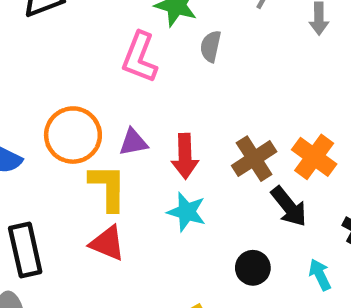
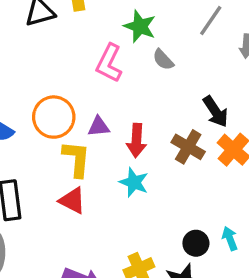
gray semicircle: (211, 46) -> (163, 60), turned -60
brown cross: (254, 159) -> (188, 147), turned -32
black arrow: (289, 207) -> (216, 112), moved
black circle: (253, 268) -> (196, 243), moved

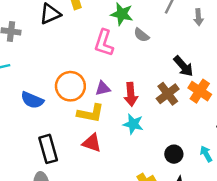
brown cross: (188, 147) -> (168, 94), turned 30
yellow L-shape: (76, 159) -> (91, 113), turned 104
black circle: (196, 243) -> (174, 154), moved

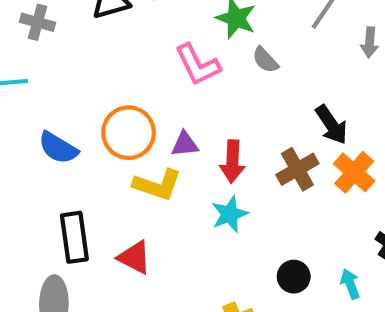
pink L-shape: (104, 43) -> (198, 65), turned -52
cyan star: (133, 124) -> (230, 214), turned 30
red triangle: (92, 143) -> (134, 257), moved

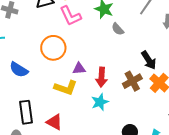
pink L-shape: (198, 65) -> (70, 16), moved
orange circle: (129, 133) -> (53, 48), moved

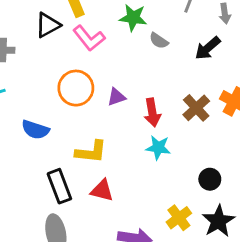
black arrow: (149, 60) -> (208, 48), moved, turned 96
purple triangle: (79, 69) -> (116, 97), moved
yellow L-shape: (66, 88) -> (91, 152), moved
cyan star: (100, 102) -> (158, 148), turned -30

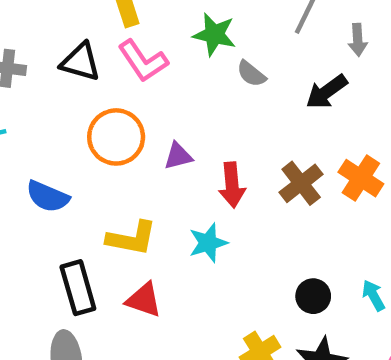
black triangle: (48, 25) -> (81, 62), moved, turned 40
cyan star: (158, 148) -> (208, 243), moved, turned -30

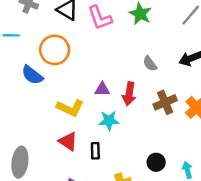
gray semicircle: (251, 74) -> (150, 64), moved
orange circle: (116, 137) -> (55, 50), moved
purple triangle: (178, 156) -> (102, 89), moved
black rectangle: (78, 288) -> (95, 151), moved, size x0.6

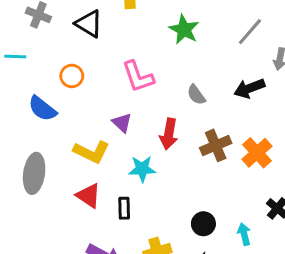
pink L-shape: (100, 18) -> (138, 77), moved
orange circle: (55, 50) -> (72, 76), size x0.6
purple triangle: (102, 89) -> (122, 123), moved, turned 42
gray ellipse: (20, 162) -> (34, 173), moved

